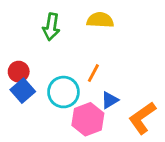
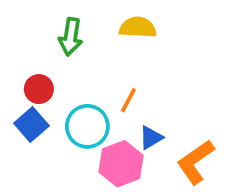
red circle: (19, 72) -> (39, 89), moved

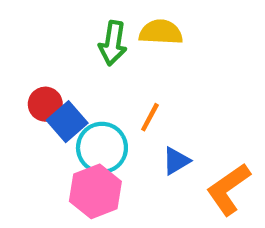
green arrow: (71, 37) -> (113, 43), moved
blue square: (31, 125) -> (67, 122), moved
pink hexagon: (121, 164) -> (95, 191), moved

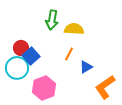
yellow semicircle: (161, 32) -> (74, 29), moved
cyan circle: (102, 148) -> (17, 68), moved
blue triangle: (176, 161) -> (86, 67), moved

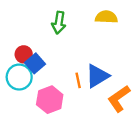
yellow semicircle: (74, 29) -> (106, 17), moved
orange line: (69, 54) -> (78, 80), moved, turned -40
blue triangle: (86, 67) -> (97, 76), size x1.6

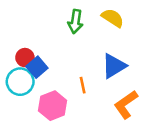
yellow semicircle: (106, 17) -> (113, 18), turned 30
green arrow: (59, 23) -> (75, 22), moved
blue triangle: (97, 76) -> (114, 66), moved

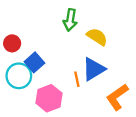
yellow semicircle: (113, 18) -> (97, 37), moved
red circle: (25, 58) -> (12, 43), moved
blue triangle: (114, 66) -> (94, 69), moved

